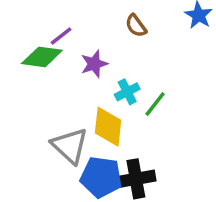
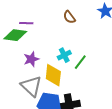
purple line: (61, 36) -> (26, 23), turned 40
purple star: (94, 64) -> (31, 59), moved

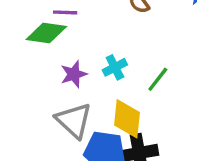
cyan cross: (64, 55) -> (115, 67), moved
yellow diamond: (53, 75) -> (127, 119), moved

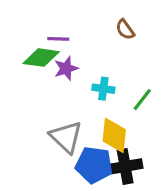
cyan cross: (115, 67) -> (103, 89), turned 35
purple star: (74, 74) -> (66, 68), moved

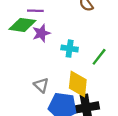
gray triangle: (66, 137) -> (41, 85), size x0.6

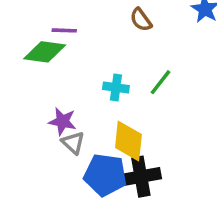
purple star: (41, 33) -> (62, 121), moved, turned 30
green line: (99, 57) -> (160, 82), moved

